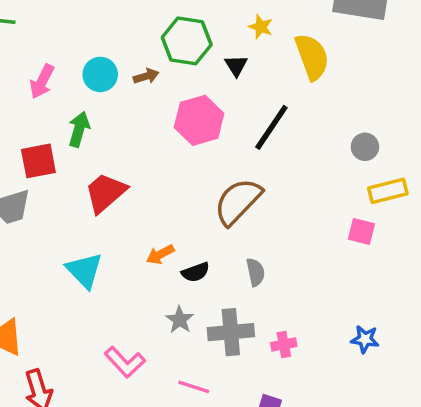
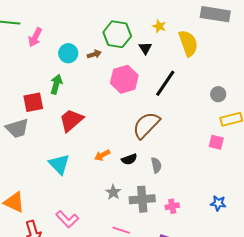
pink arrow: (42, 82) -> (35, 37), moved
black semicircle: (196, 272) -> (129, 159), moved
pink L-shape: (125, 362) -> (67, 219), moved

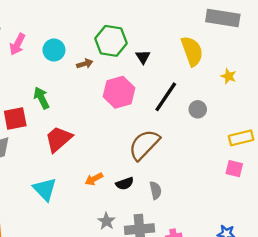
yellow star: (159, 26) -> (229, 76), moved
cyan circle: (68, 53) -> (54, 50), moved
green arrow: (56, 84) -> (41, 98), turned -42
gray circle: (218, 94) -> (198, 109), moved
pink square: (216, 142) -> (234, 169), moved

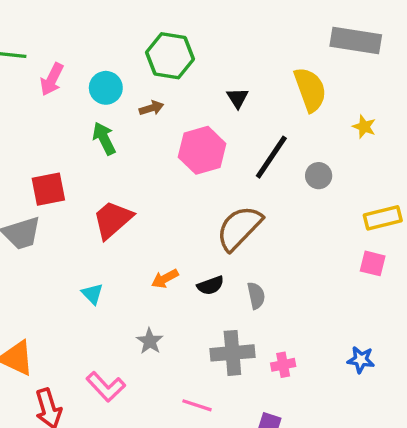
green hexagon: (111, 41) -> (170, 56), moved
green arrow: (41, 98) -> (104, 138), moved
cyan triangle: (45, 189) -> (92, 294), size x0.6
gray star: (106, 221) -> (150, 341), moved

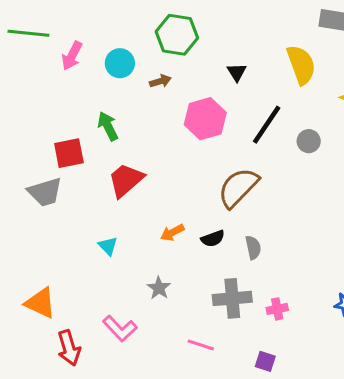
green arrow: (104, 138) -> (108, 126), moved

